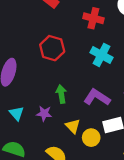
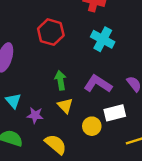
purple star: (44, 113) -> (35, 115), moved
yellow triangle: (73, 126) -> (65, 106), moved

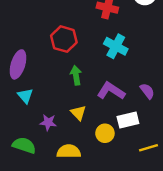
green arrow: (60, 80) -> (76, 75), moved
cyan triangle: (13, 101) -> (25, 96), moved
yellow semicircle: (56, 144) -> (69, 151), turned -40

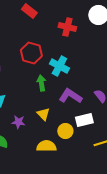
cyan cross: (116, 46) -> (59, 66), moved
yellow semicircle: (69, 151) -> (46, 146), moved

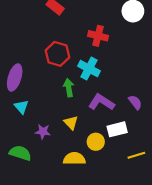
red cross: (67, 27) -> (98, 36), moved

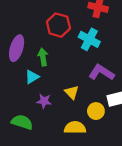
green arrow: (69, 88) -> (43, 57), moved
cyan triangle: (21, 107) -> (32, 77), moved, turned 40

